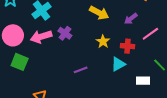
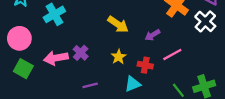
purple cross: (65, 33) -> (81, 53), moved
pink arrow: (41, 37) -> (56, 58), moved

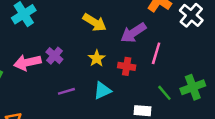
purple arrow: (152, 35) -> (133, 33), size x1.5
pink line: (172, 54) -> (156, 53), turned -42
cyan triangle: (133, 84) -> (102, 91), moved

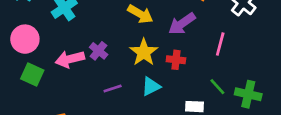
pink line: (156, 53) -> (220, 44), moved
yellow star: (97, 58) -> (144, 52), size x1.5
green cross: (193, 87) -> (248, 94), moved, turned 35

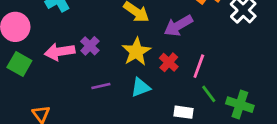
pink line: (220, 44) -> (199, 66), moved
red cross: (176, 60) -> (169, 62), turned 30

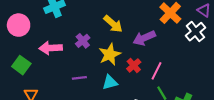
purple cross: (90, 46) -> (83, 41), moved
green square: (19, 64) -> (21, 65), moved

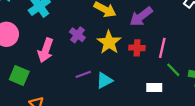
pink arrow: (51, 48) -> (46, 50), turned -55
red cross: (134, 65) -> (137, 48), turned -32
cyan triangle: (110, 82) -> (104, 81), moved

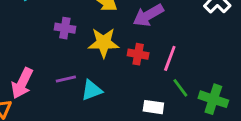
purple cross: (77, 35) -> (65, 28), turned -35
yellow star: (109, 42) -> (104, 43), turned 30
pink arrow: (46, 50) -> (22, 83), moved

